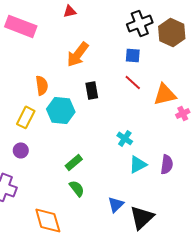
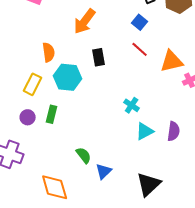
blue square: (133, 55) -> (140, 22), turned 35
green rectangle: (74, 162) -> (52, 114), moved, turned -36
blue triangle: (116, 204) -> (104, 171), moved

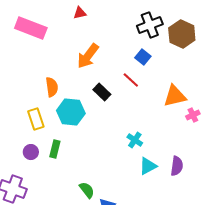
red line: (140, 49) -> (131, 80), moved
black rectangle: (99, 57) -> (102, 92), turned -36
yellow rectangle: (33, 84) -> (36, 119), turned -45

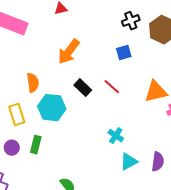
black cross: (150, 25) -> (131, 21), size x0.7
blue square: (143, 57) -> (124, 53), turned 35
red line: (131, 80) -> (112, 87), moved

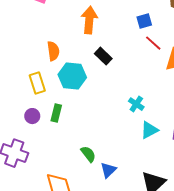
orange arrow: (69, 52) -> (89, 20), turned 148
red line: (112, 87) -> (153, 43), moved

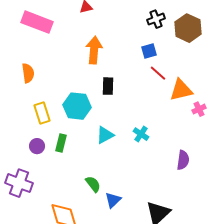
orange semicircle: (53, 51) -> (28, 73), moved
black rectangle: (103, 56) -> (108, 86), turned 48
cyan triangle: (149, 130) -> (105, 135), moved

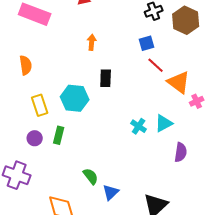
orange arrow: (94, 50) -> (92, 42), size x0.6
orange triangle: (181, 90) -> (179, 82), turned 50
cyan triangle: (105, 135) -> (164, 123), moved

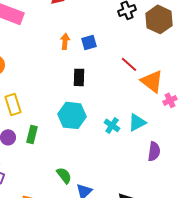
blue square: (147, 43) -> (89, 42), moved
cyan hexagon: (75, 98) -> (72, 115), moved

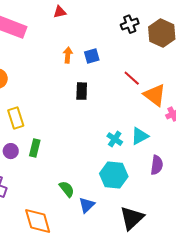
cyan hexagon: (72, 115) -> (114, 175), moved

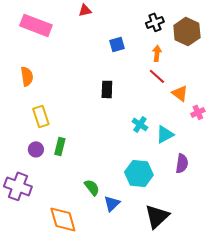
orange arrow: (68, 55) -> (157, 53), moved
blue square: (92, 56) -> (117, 44), moved
orange triangle: (155, 95) -> (180, 93), size x0.7
cyan cross: (115, 139) -> (140, 124), moved

